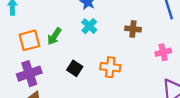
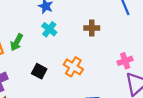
pink cross: (163, 52) -> (125, 61), moved
orange cross: (110, 67) -> (73, 67), turned 30

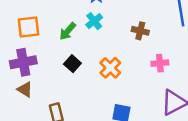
green arrow: (17, 42) -> (68, 31), moved
pink cross: (125, 61) -> (160, 63), moved

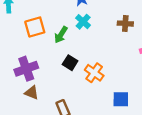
orange square: (29, 27) -> (35, 27), moved
orange cross: (110, 68) -> (94, 73), moved

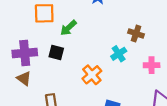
cyan cross: (83, 22) -> (119, 54), moved
black square: (70, 63) -> (56, 53), moved, turned -32

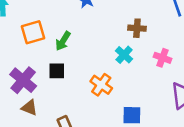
purple cross: (25, 53) -> (23, 80), turned -30
pink cross: (152, 65) -> (162, 58), turned 35

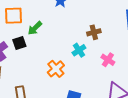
brown cross: (137, 28) -> (94, 32), turned -32
black square: (57, 71) -> (19, 43), moved, turned -32

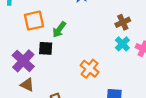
black square: (19, 43) -> (46, 48), turned 32
cyan cross: (79, 50) -> (122, 44), moved

